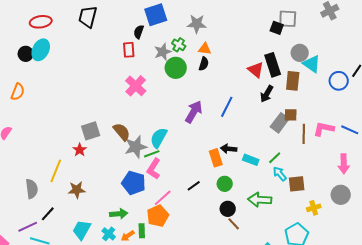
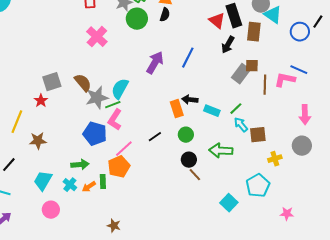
blue line: (350, 130) -> (299, 70), moved

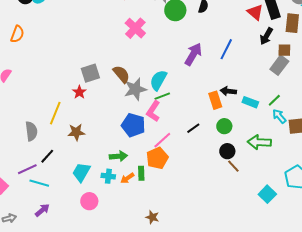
brown square: (252, 66) -> (284, 50), moved
green line: (113, 105) -> (162, 96), moved
cyan cross: (70, 185) -> (108, 176), turned -32

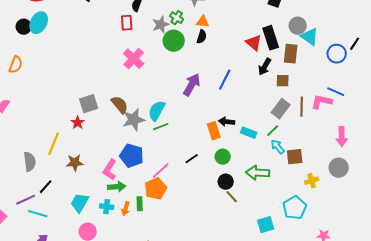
gray rectangle: (279, 65) -> (281, 109), moved
pink L-shape: (153, 111) -> (110, 170), moved
orange arrow: (127, 178) -> (126, 209), turned -40
cyan square: (267, 194) -> (266, 225), turned 30

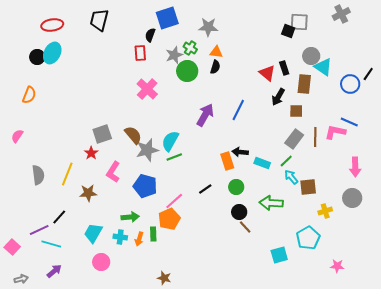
black rectangle: (271, 38) -> (284, 68), size x0.6
gray semicircle: (30, 162) -> (38, 175), moved
pink L-shape: (110, 170) -> (113, 172), moved

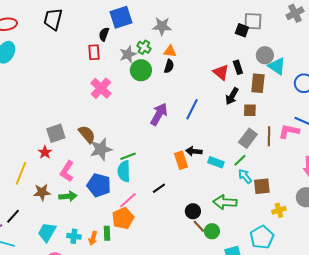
cyan semicircle: (170, 141) -> (124, 171), moved, turned -30
green circle: (236, 187) -> (212, 231), moved
green arrow: (130, 217) -> (68, 196), moved

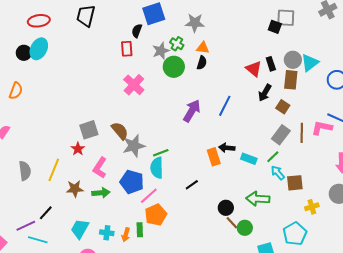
gray circle: (265, 55) -> (293, 60), moved
cyan triangle: (277, 66) -> (310, 63), turned 48
brown square: (250, 110) -> (283, 107), turned 32
pink line: (128, 200) -> (149, 196), moved

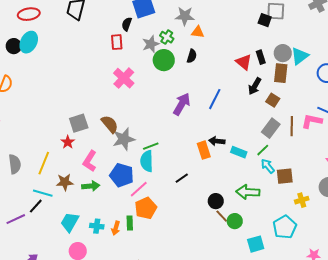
orange triangle: (203, 48) -> (198, 32), moved
cyan line: (38, 240) -> (43, 193), moved

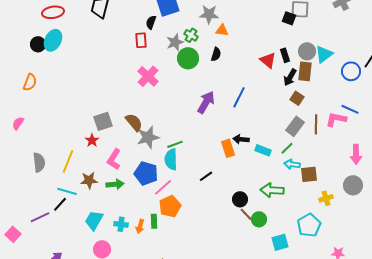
black arrow: (255, 86) -> (290, 77), moved
cyan arrow: (268, 166) -> (292, 164), turned -42

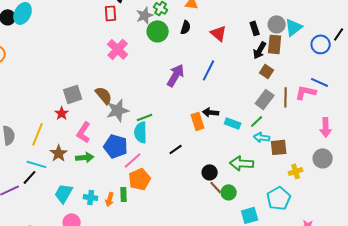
red triangle: (268, 60) -> (219, 33), moved
brown star: (89, 180) -> (59, 153), turned -30

